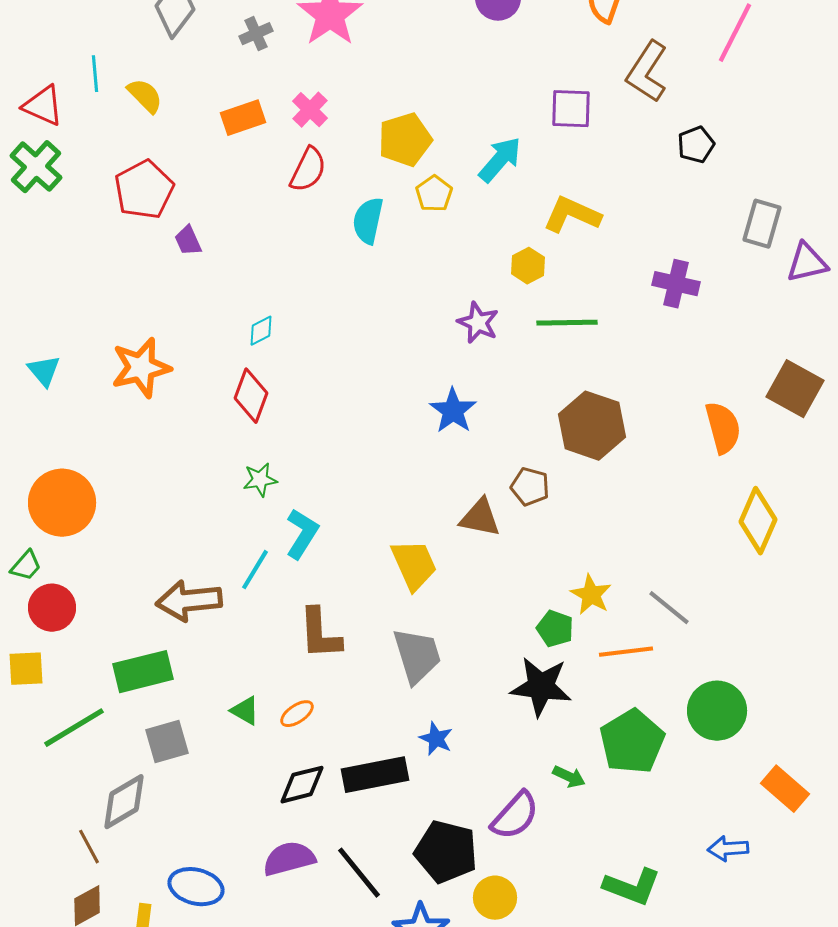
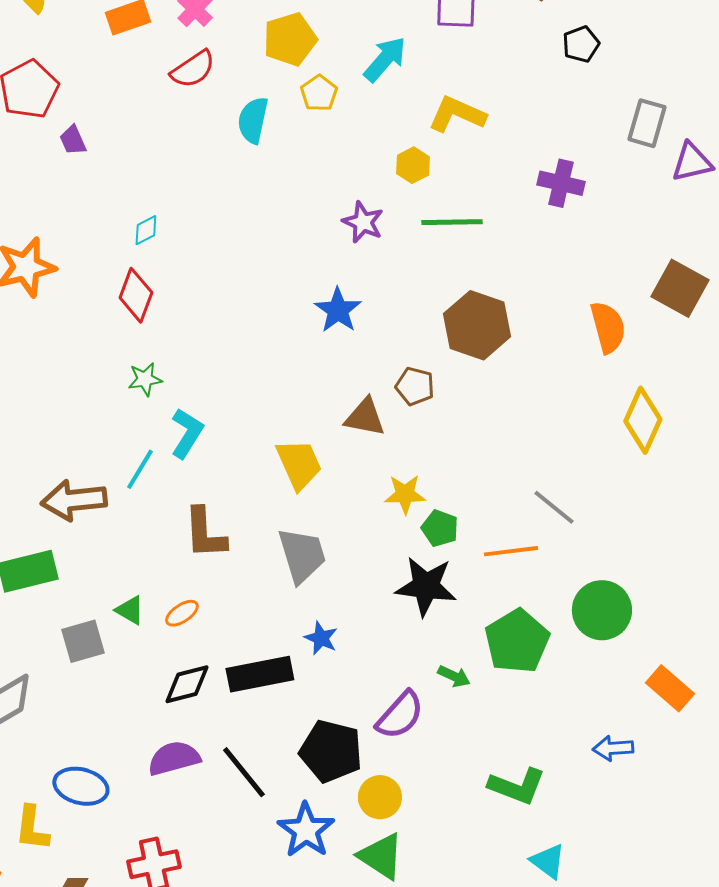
red semicircle: (308, 170) -> (193, 69), turned 30
yellow star: (591, 595) -> (405, 494), moved, turned -30
gray square: (167, 742) -> (83, 641), moved

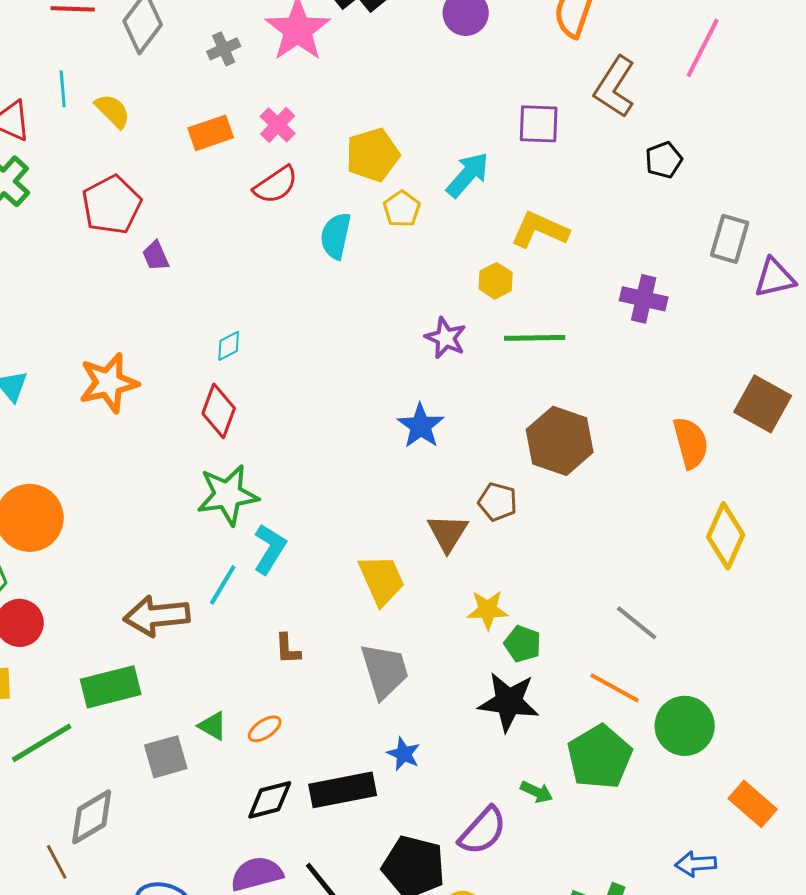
green star: (145, 379) -> (228, 495), size x1.8
brown triangle: (365, 417) -> (448, 533), turned 51
brown L-shape: (205, 533) -> (288, 649), size x0.6
orange line: (511, 551) -> (615, 688), moved, turned 36

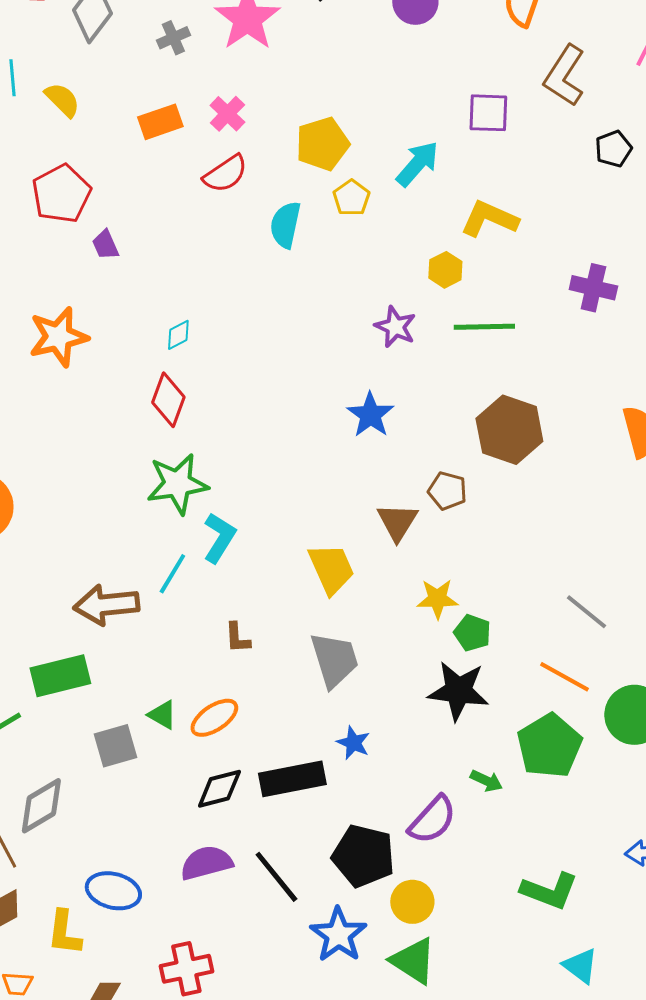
orange star: (109, 383) -> (58, 337), moved
orange ellipse: (265, 729) -> (214, 718), size x1.4

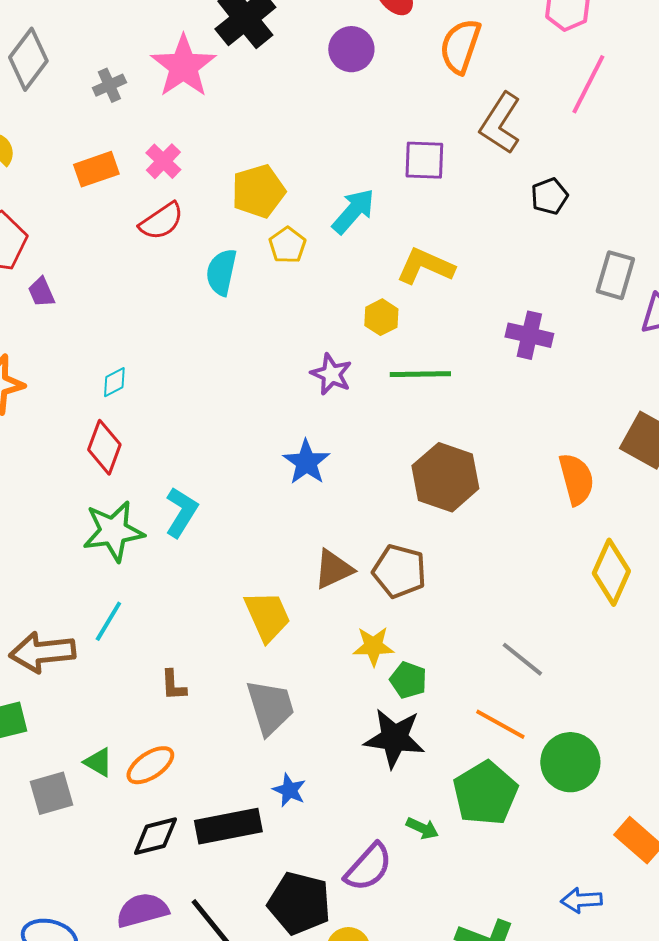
brown pentagon: (447, 491) -> (399, 571), moved, size x1.4
brown triangle: (397, 522) -> (333, 569), turned 33
cyan L-shape: (219, 538) -> (181, 512), moved

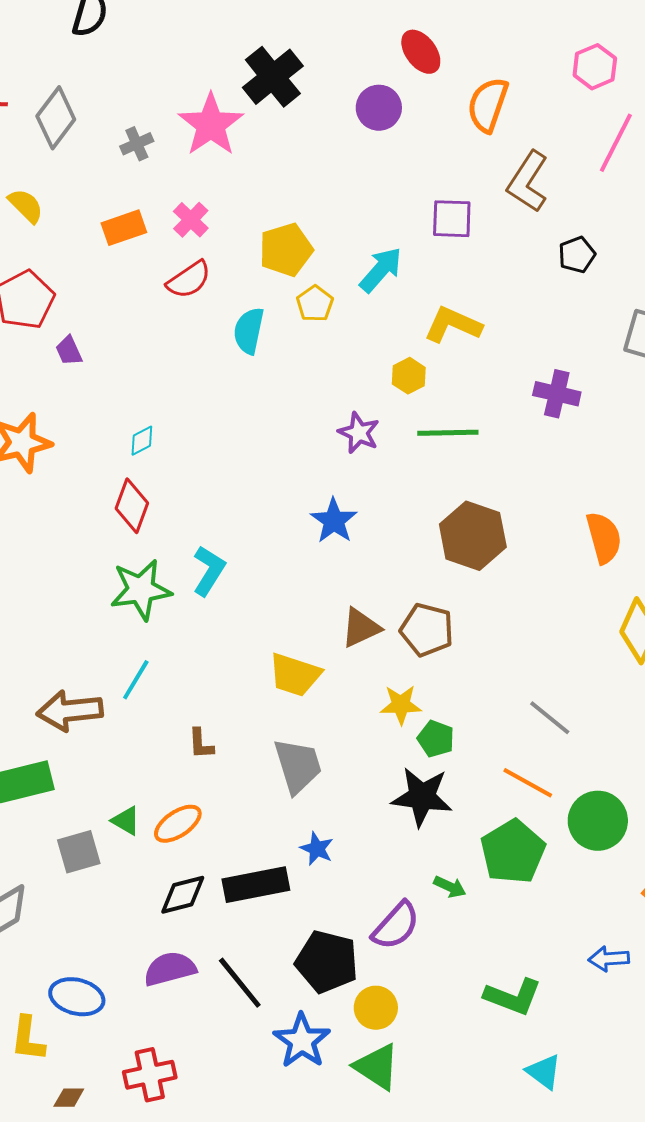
yellow trapezoid: (267, 616) -> (295, 675), turned 132

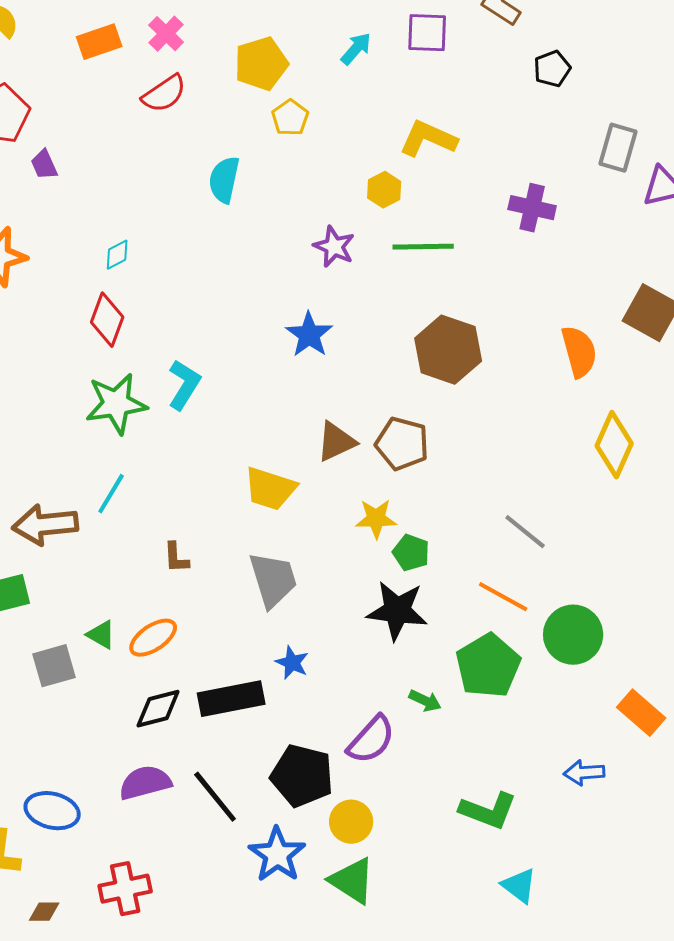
cyan arrow: (381, 270) -> (356, 49), moved, size x0.7
cyan semicircle: (249, 331) -> (224, 180), moved

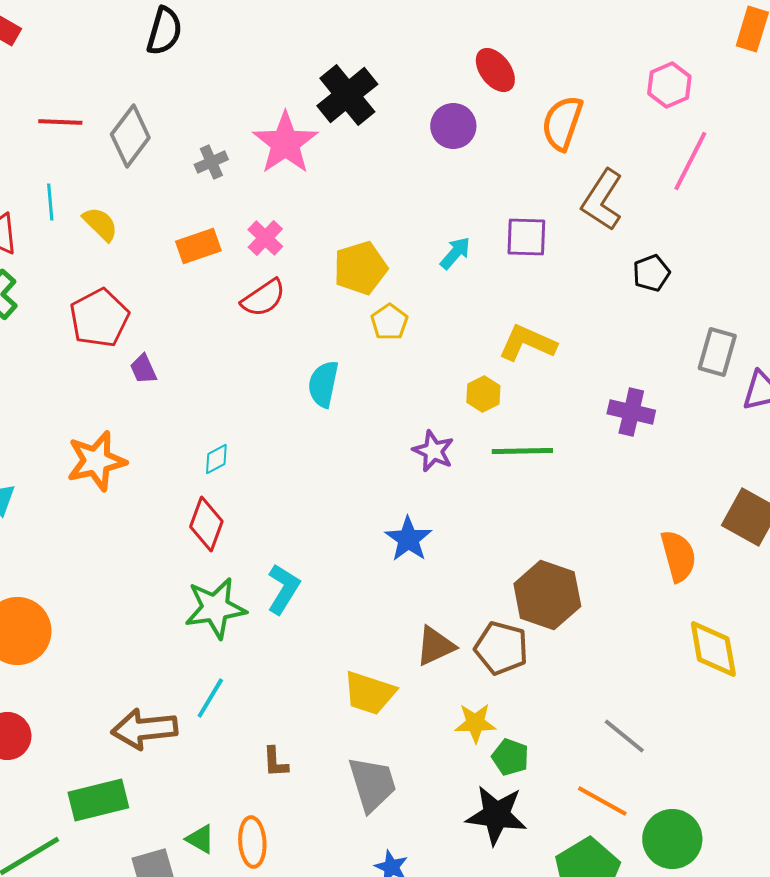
brown hexagon: (448, 350) -> (547, 595), moved
yellow diamond: (614, 445) -> (713, 649), turned -34
orange ellipse: (153, 638) -> (252, 842), turned -60

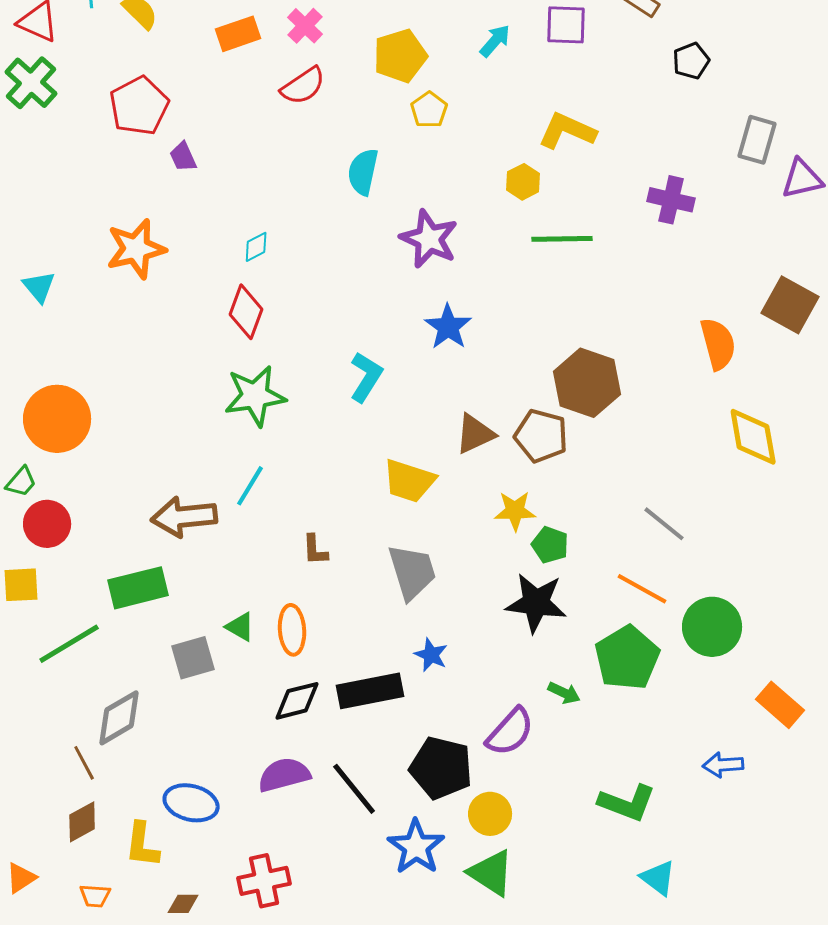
purple star: (433, 451) -> (429, 239), moved, size x1.4
cyan L-shape: (283, 589) -> (366, 377), moved

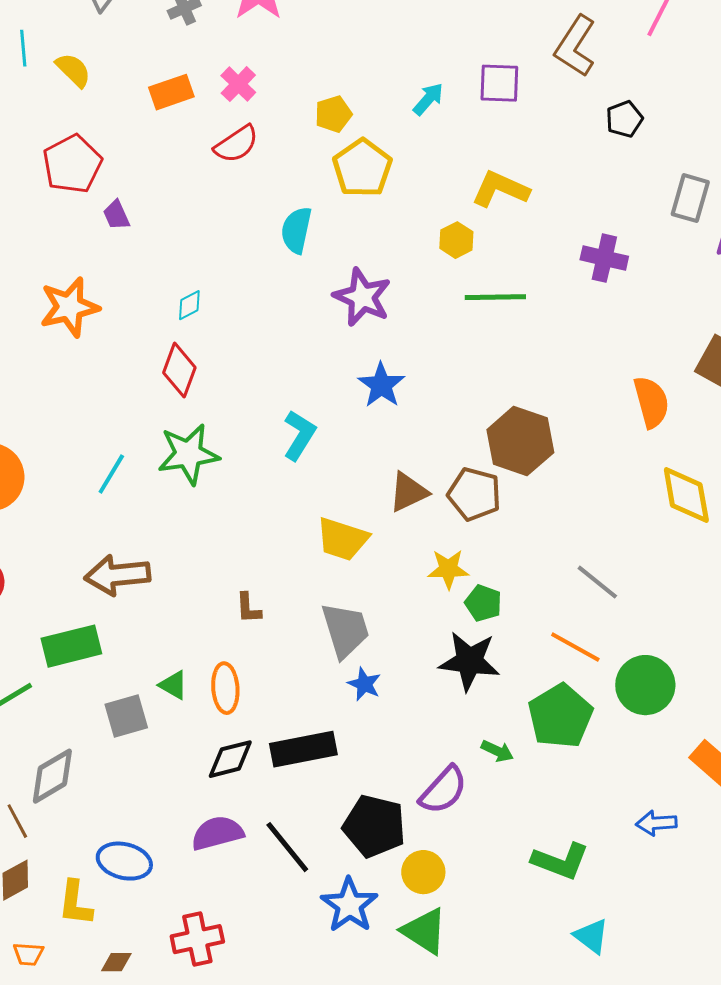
yellow pentagon: (400, 56) -> (333, 114), size x0.7
yellow pentagon: (429, 110) -> (362, 168), size x1.6
cyan line: (250, 486) -> (111, 474), moved
blue star: (431, 655) -> (364, 684), moved

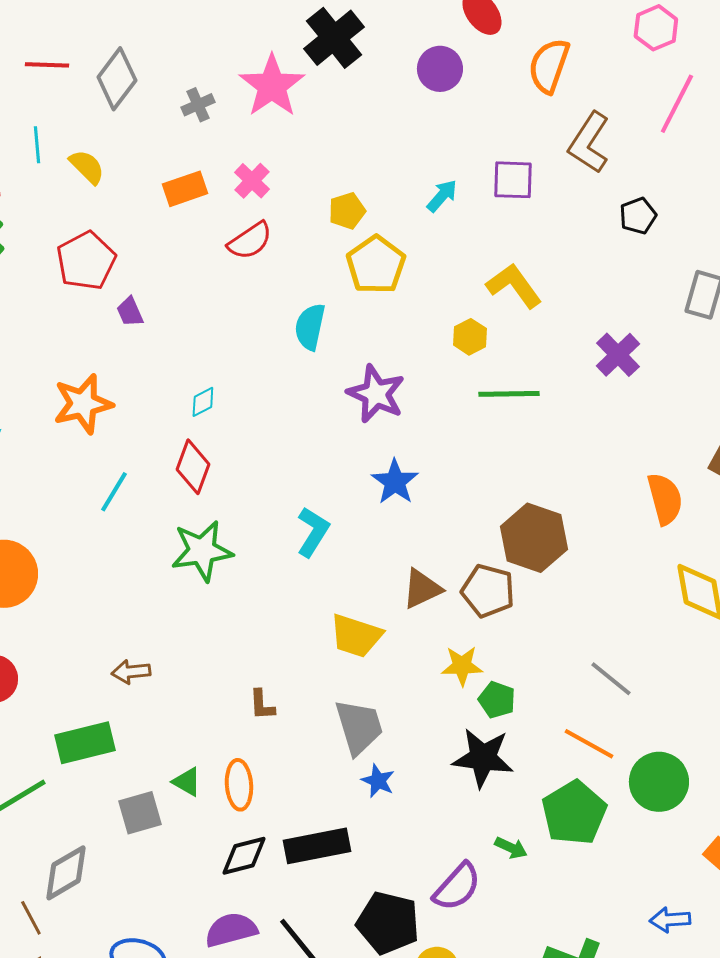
yellow L-shape: (500, 189) -> (514, 286), turned 30
purple cross: (604, 258) -> (618, 355), turned 33
cyan line: (111, 474) -> (114, 492), moved
brown arrow: (117, 575) -> (131, 672), size x0.6

